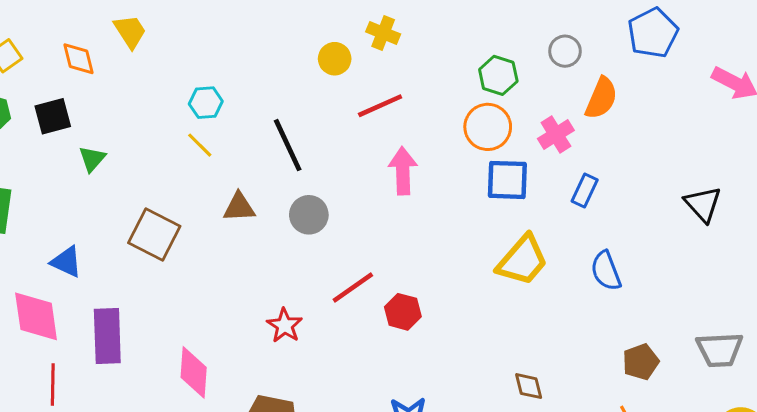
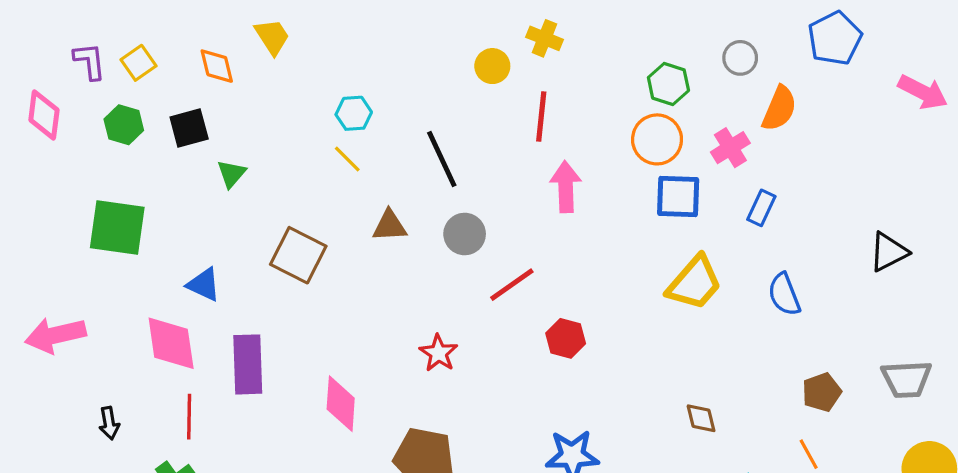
red line: (380, 106) -> (541, 117), turned -60
black triangle: (703, 204) -> (889, 252), moved, turned 45
red line: (353, 288) -> (512, 285), moved

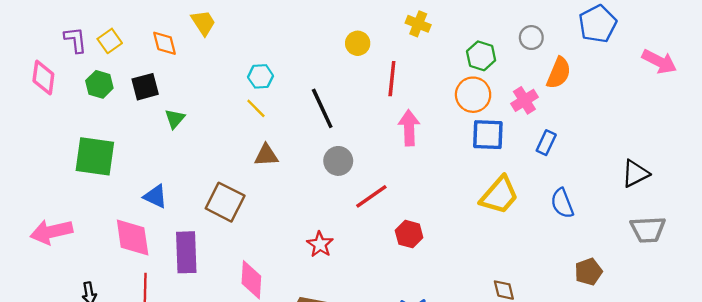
yellow cross: (545, 38) -> (418, 24), moved
brown triangle: (390, 226) -> (266, 155), moved
brown square: (298, 255) -> (225, 202), moved
gray trapezoid: (906, 379) -> (648, 229), moved

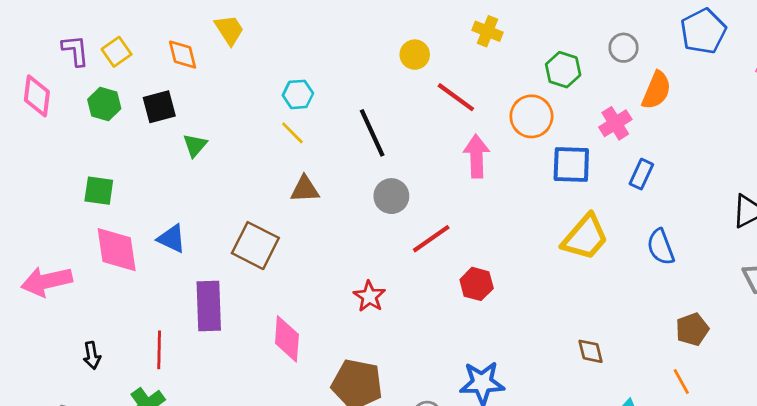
red line: (392, 79) -> (456, 97), turned -60
orange circle: (473, 95) -> (531, 116), moved
green square: (95, 156) -> (99, 191), size x0.6
pink diamond: (133, 237) -> (117, 250), moved

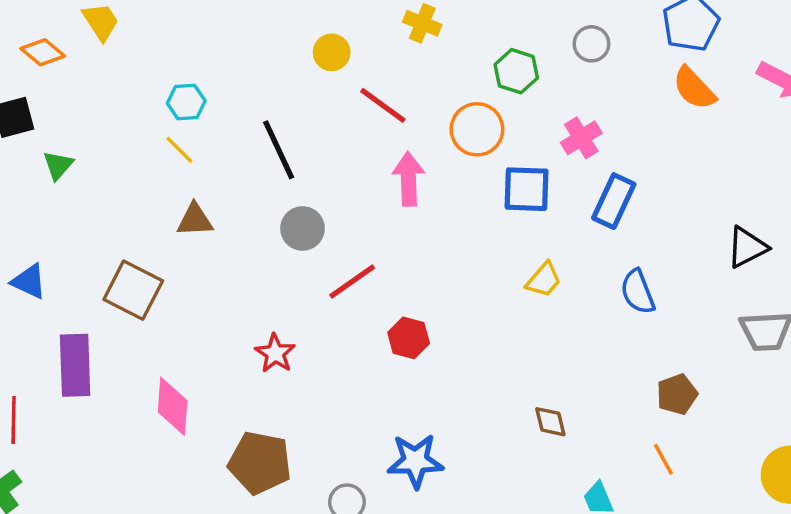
orange diamond: (183, 55) -> (43, 52), turned -36
orange semicircle: (656, 90) -> (694, 88), moved, turned 114
blue rectangle: (641, 174) -> (614, 201), size x1.4
yellow trapezoid: (585, 237) -> (544, 280), size x0.6

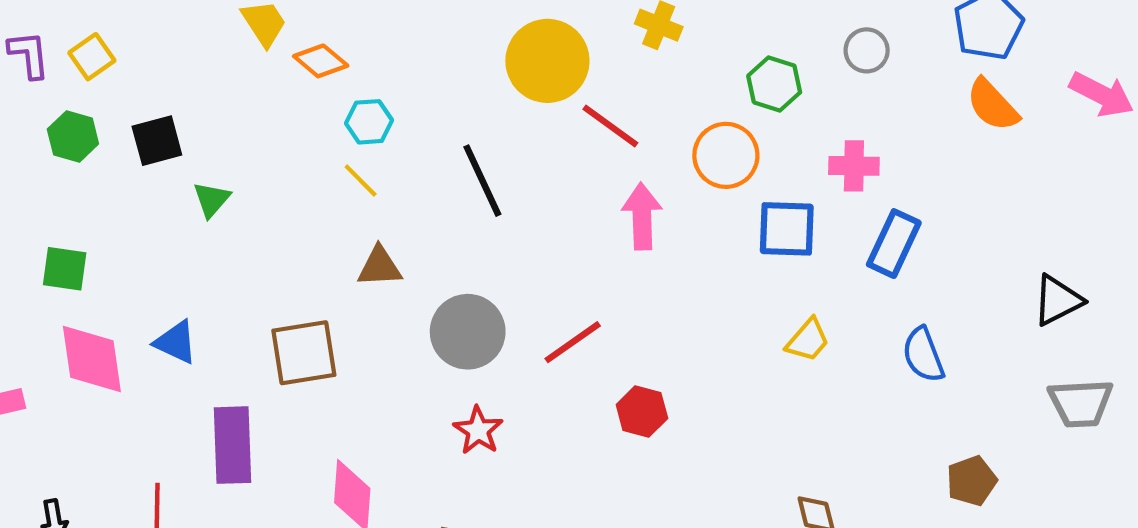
orange diamond: (43, 52) -> (321, 61), moved
yellow circle: (332, 52) -> (547, 61), size x1.8
pink cross: (581, 138) -> (854, 166), turned 33
gray circle: (303, 228) -> (468, 332), moved, size x1.4
brown square: (133, 290) -> (304, 353), turned -36

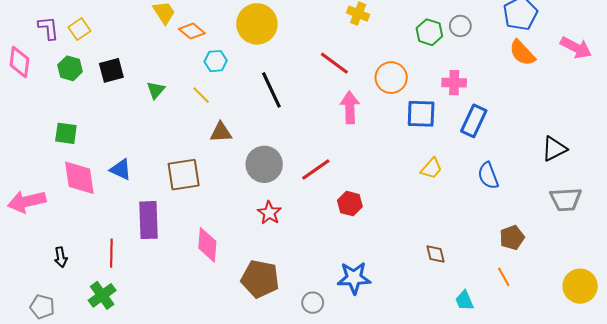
yellow circle: (547, 61) -> (257, 24), moved
green hexagon: (774, 84) -> (429, 32), moved
yellow line: (361, 181) -> (201, 95), moved
green triangle: (212, 199) -> (156, 90), moved

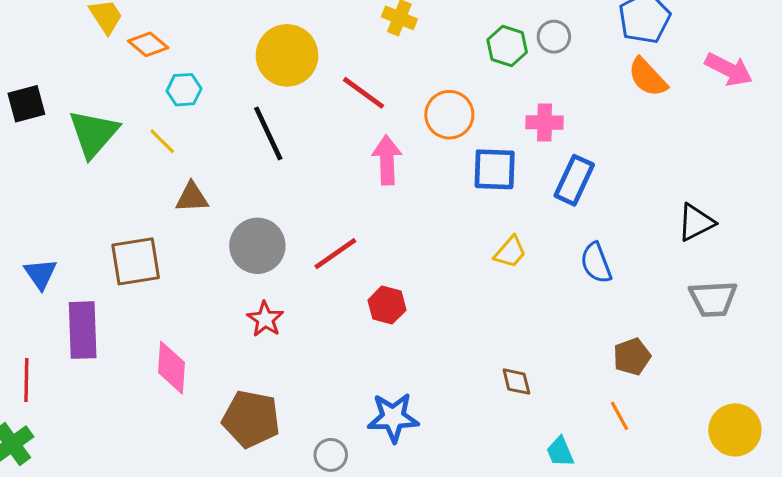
yellow circle: (257, 24) -> (287, 55), moved
green triangle: (156, 90) -> (93, 133), size x1.8
blue triangle: (121, 169) -> (40, 274), moved, turned 30

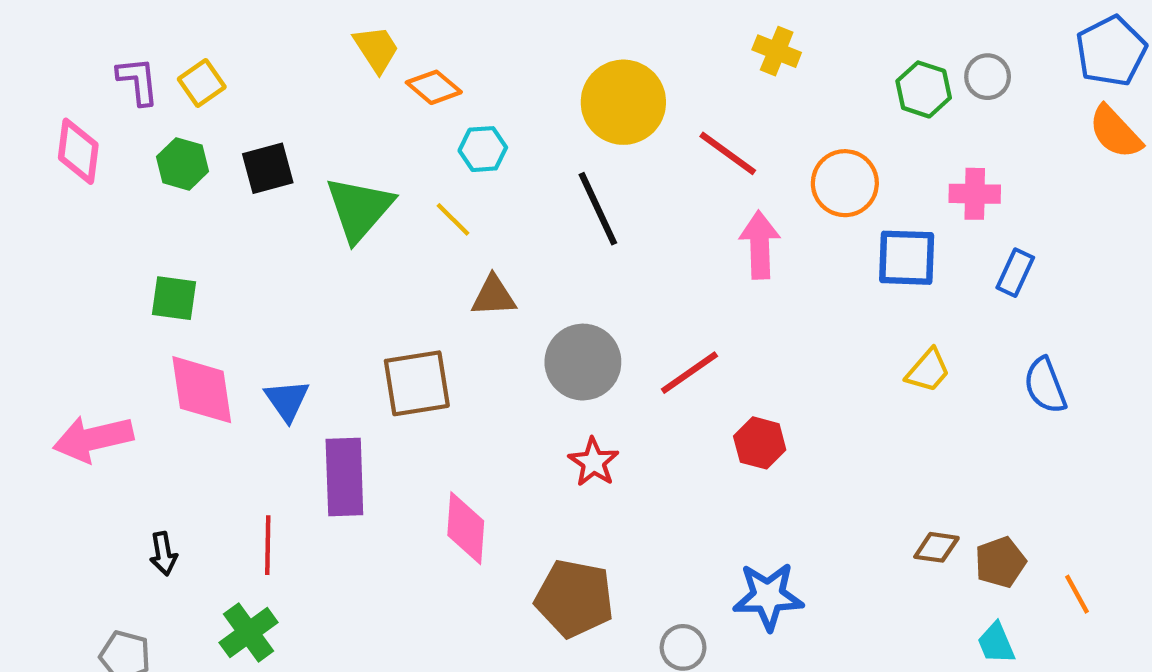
blue rectangle: (574, 180) -> (1015, 273), size x0.7
brown pentagon: (632, 357) -> (1000, 562), moved
brown diamond: (516, 382) -> (936, 547), turned -68

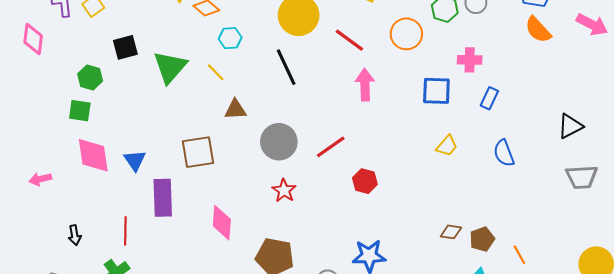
green hexagon: (183, 164) -> (90, 77), moved
orange circle: (845, 183) -> (406, 34), moved
pink arrow: (93, 439) -> (40, 179), size x0.6

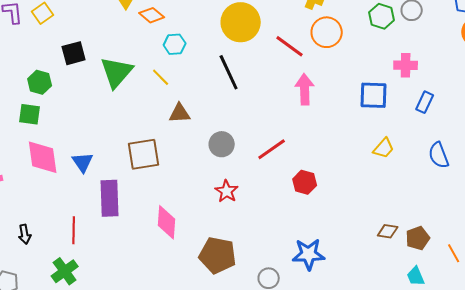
orange circle: (406, 34) -> (327, 32), moved
gray circle: (279, 142) -> (222, 144), size x0.7

